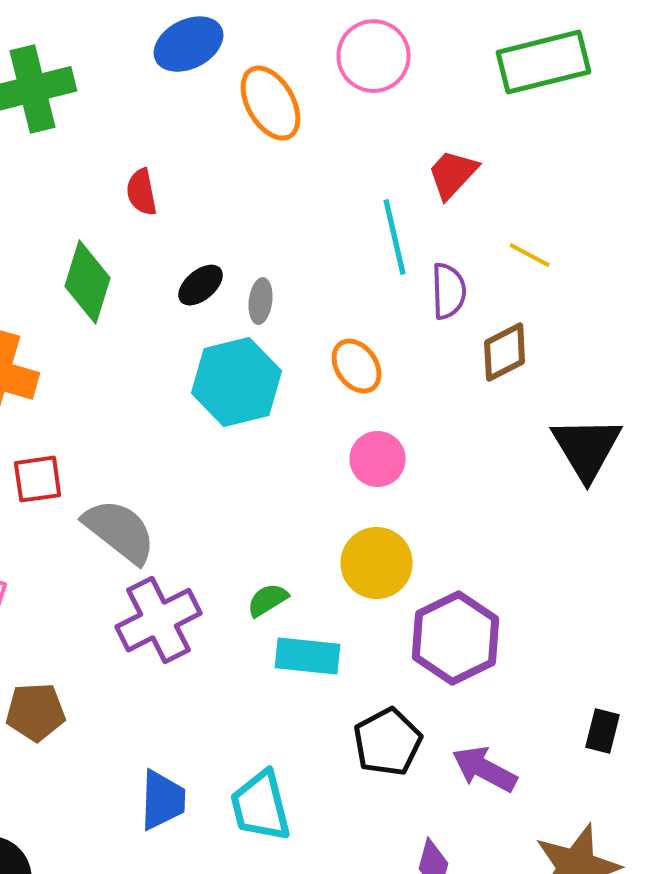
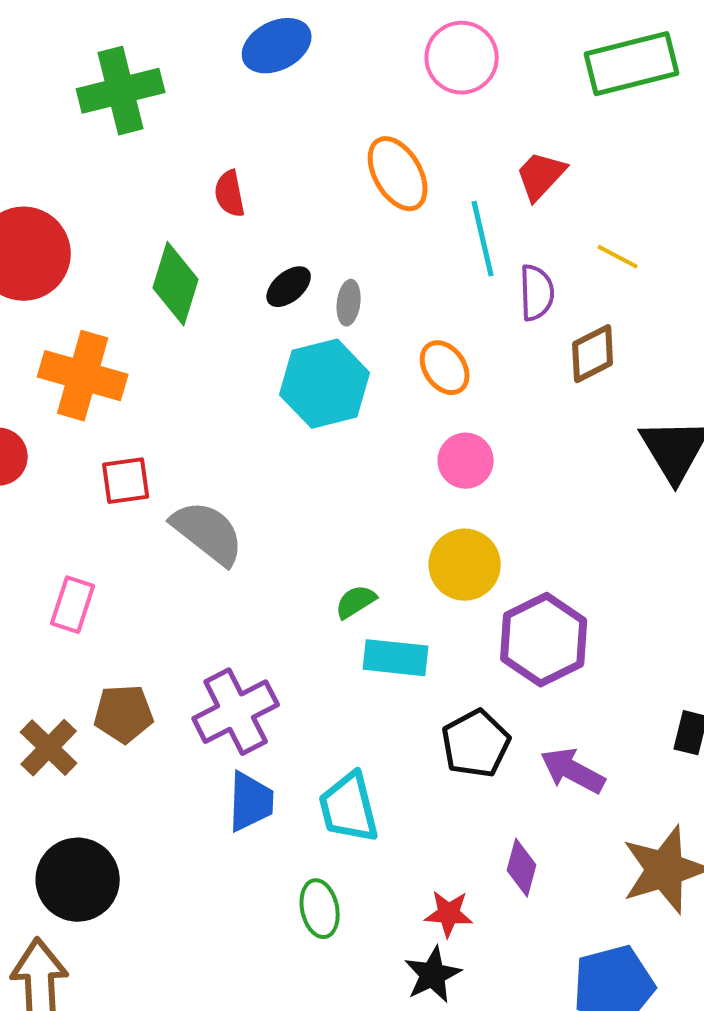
orange ellipse: (271, 103) -> (398, 174), moved
purple cross: (159, 620) -> (236, 712), moved

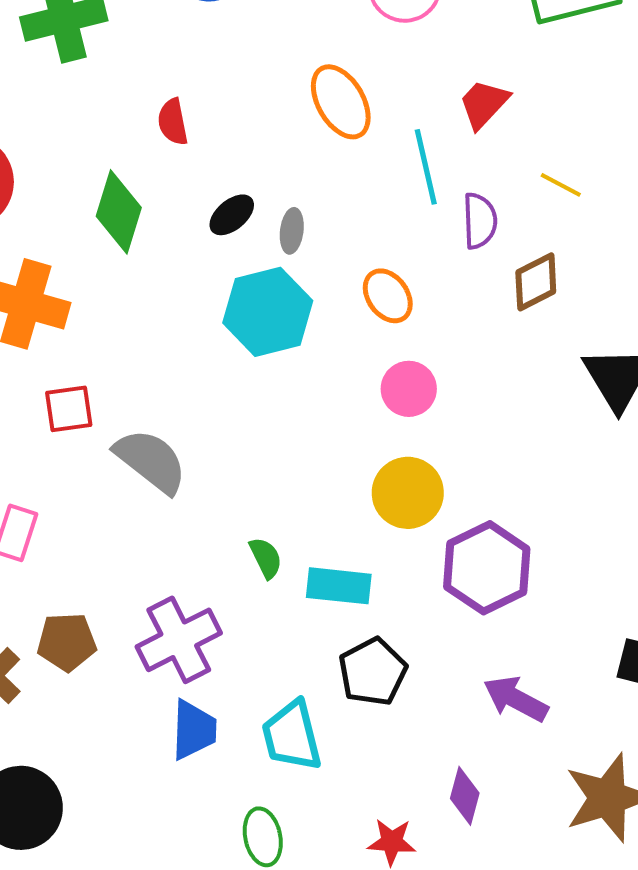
green semicircle: (356, 602) -> (266, 558), moved, turned 96
black pentagon: (476, 744) -> (373, 672), moved

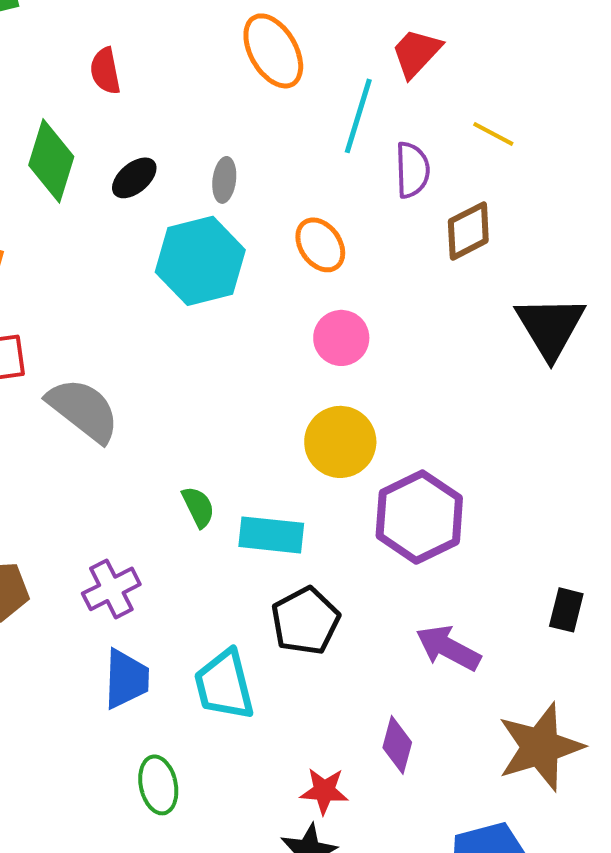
cyan line: (426, 167) -> (358, 116), turned 30
black ellipse: (232, 215) -> (134, 178), moved
purple cross: (179, 640) -> (111, 589), size x0.7
green ellipse: (263, 837) -> (158, 785), moved

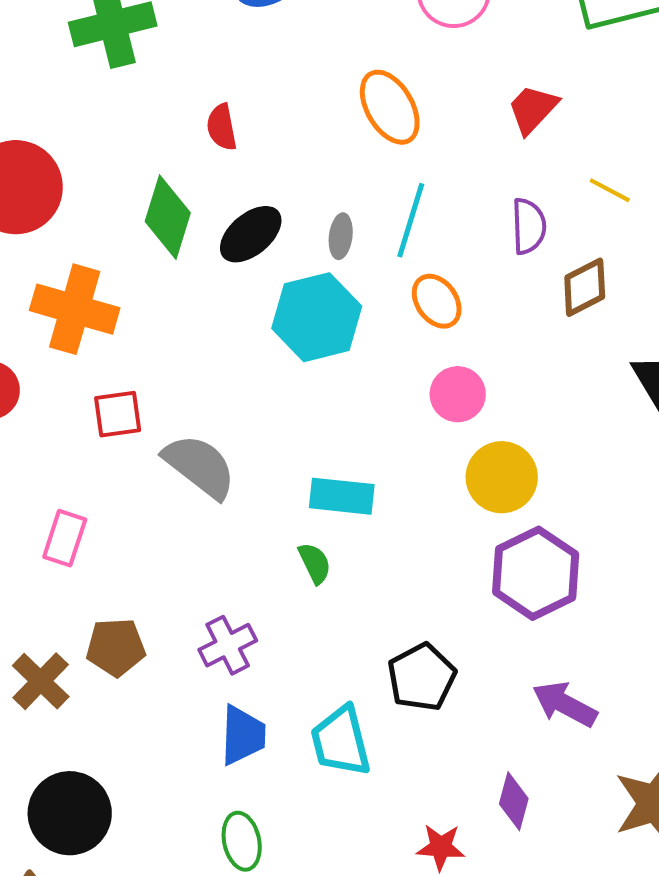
cyan line: (358, 116) -> (411, 220), moved
black ellipse: (134, 178) -> (251, 234), size x1.4
yellow circle: (340, 442) -> (502, 477), moved
cyan rectangle: (271, 535) -> (342, 496), moved
green ellipse: (158, 785) -> (242, 841), moved

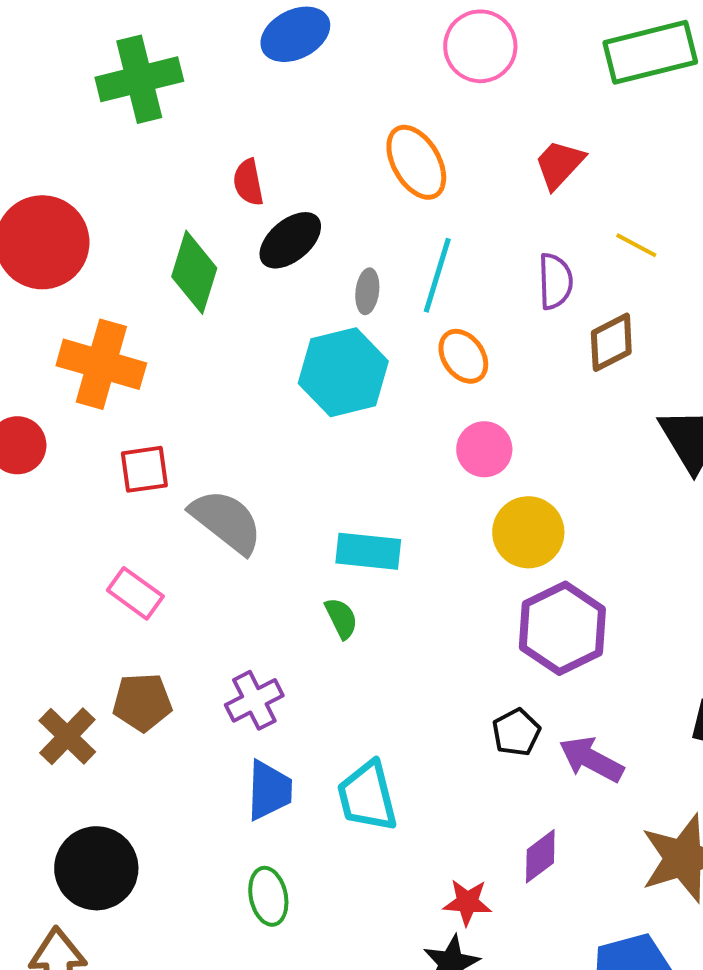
black ellipse: (251, 234) -> (290, 240), moved
pink rectangle: (65, 538) -> (135, 593), moved, turned -72
black pentagon: (422, 677) -> (516, 732), moved, size x0.7
purple diamond: (514, 801) -> (540, 856), turned 38

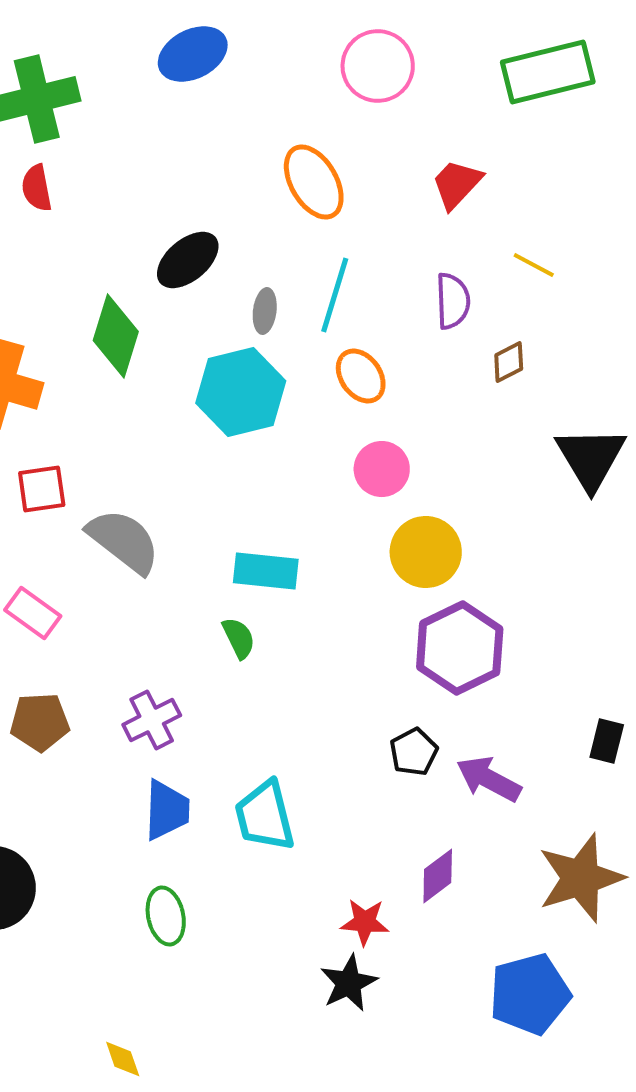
red semicircle: (248, 182) -> (37, 188), moved
green diamond: (194, 272) -> (116, 336), moved
brown diamond: (611, 342) -> (509, 362), size x0.7

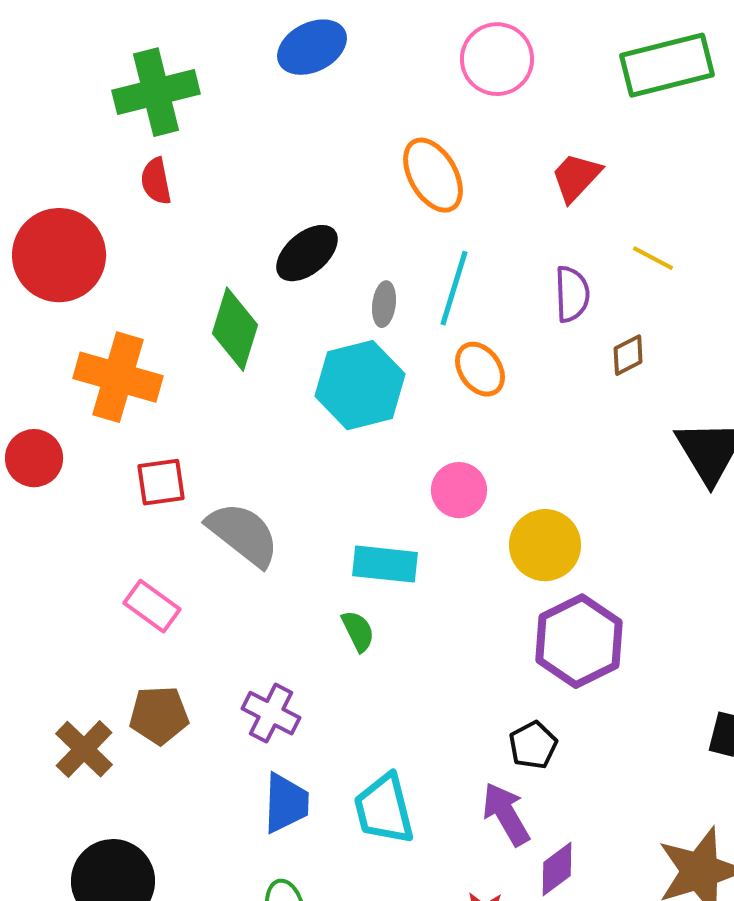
pink circle: (382, 469) -> (459, 490), moved
purple cross: (152, 720) -> (271, 713), turned -36
purple arrow: (489, 779) -> (506, 814), moved, turned 32

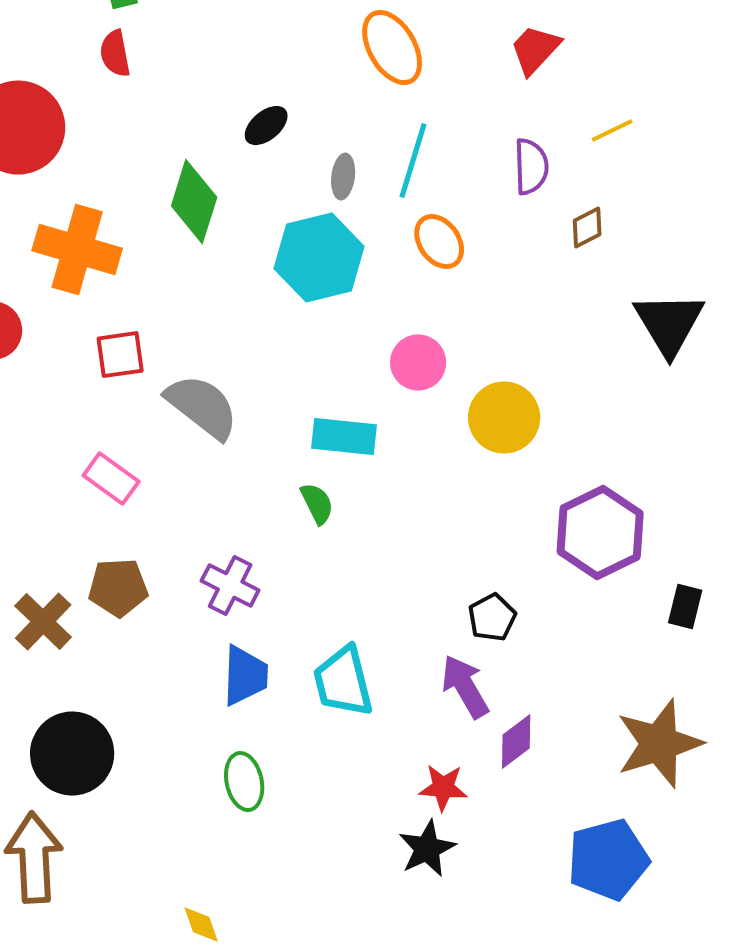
black ellipse: (307, 253) -> (266, 126), size x0.7
yellow line: (653, 258) -> (612, 131), turned -54
purple hexagon: (579, 641) -> (600, 533), moved

